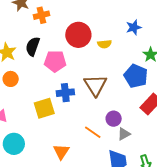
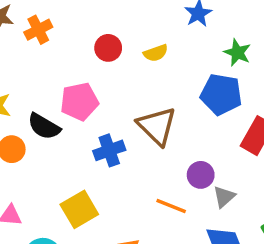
red circle: (78, 35) -> (108, 48), size x0.6
black semicircle: (33, 46) -> (44, 126), moved, turned -66
yellow square: (44, 108) -> (79, 209), moved

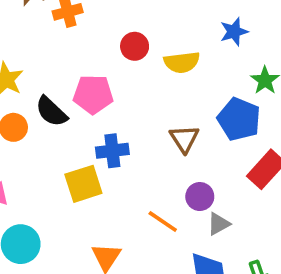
yellow semicircle: (156, 53) -> (182, 62), size x1.4
brown triangle: (157, 126) -> (184, 139), moved, size x0.7
yellow square: (79, 209) -> (83, 184), moved

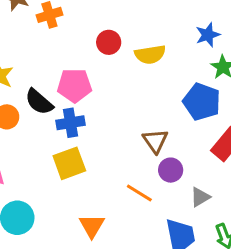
blue star: (234, 32) -> (208, 35), moved
brown triangle: (184, 139) -> (155, 141), moved
blue cross: (112, 151) -> (70, 123), moved
gray triangle: (219, 224) -> (200, 197), moved

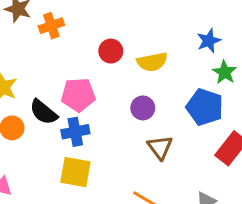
yellow square: (69, 163) -> (75, 172), turned 32
purple circle: (171, 170) -> (143, 108), moved

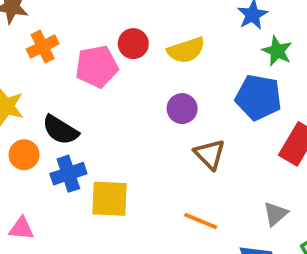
orange cross: (51, 26) -> (43, 47), moved
pink pentagon: (78, 95) -> (97, 66), moved
blue cross: (75, 132) -> (68, 174), moved

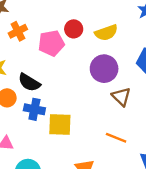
purple circle: (182, 109) -> (104, 69), size x1.5
blue cross: (68, 174) -> (34, 109), turned 30

